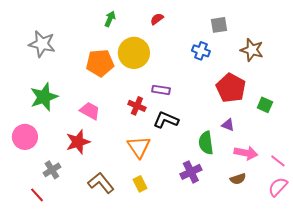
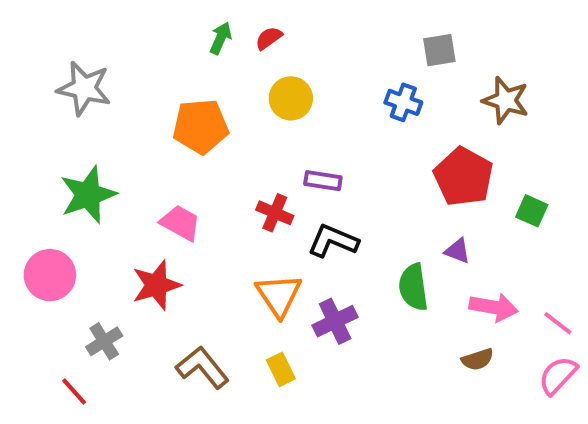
red semicircle: (157, 19) -> (269, 38), moved
yellow circle: (134, 53) -> (291, 98), moved, size x0.7
purple cross: (191, 172) -> (335, 321), moved

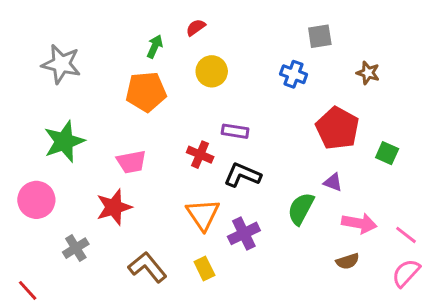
green arrow: (221, 38) -> (155, 46), moved
brown star: (506, 100) -> (368, 73), size x0.7
pink trapezoid: (180, 223) -> (131, 162), turned 140
green semicircle: (413, 287) -> (301, 209), turned 36
red line: (74, 391) -> (28, 290), moved

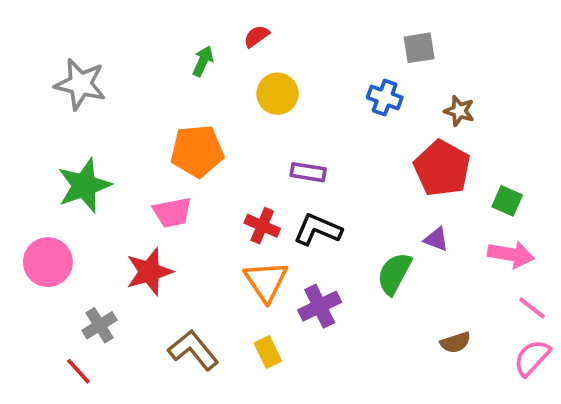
brown star: (368, 73) -> (459, 111), moved
orange pentagon: (146, 92) -> (197, 151), moved
red cross: (200, 155) -> (262, 226), moved
pink arrow: (359, 223) -> (511, 254), moved
red line: (28, 290) -> (78, 371), moved

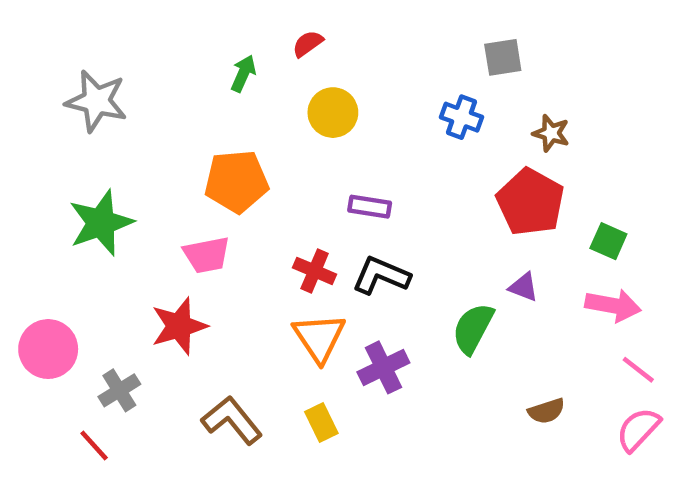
pink circle: (48, 262) -> (48, 349), moved

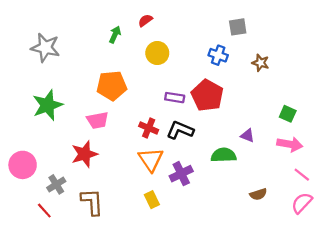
red pentagon: (530, 202) -> (207, 95), moved
green semicircle: (473, 328) -> (224, 155), turned 60
brown L-shape: (232, 420) -> (92, 202), moved, turned 36

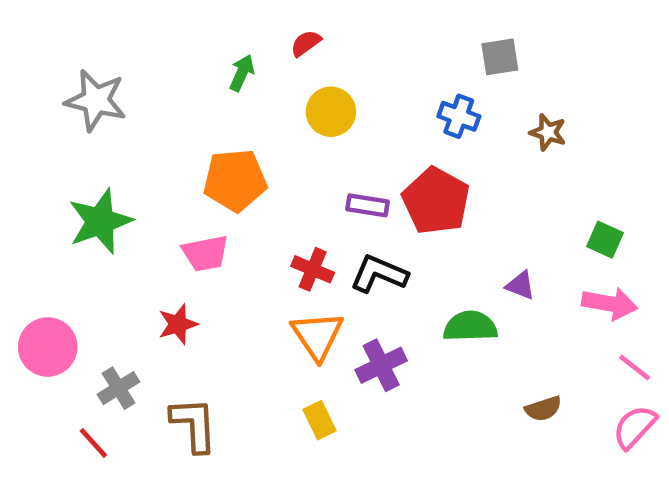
red star: (85, 154) -> (178, 324), size x0.7

